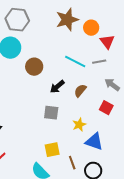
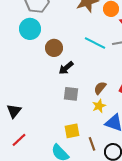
black arrow: (57, 87) -> (66, 68), moved
brown semicircle: (80, 91) -> (100, 88), moved

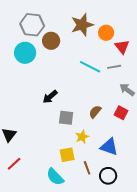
brown circle: (54, 48) -> (51, 41), moved
black arrow: (66, 68) -> (50, 97), moved
yellow star: (99, 106) -> (82, 137), moved

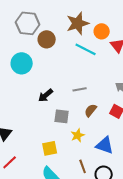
cyan circle: (25, 53) -> (22, 63), moved
cyan line: (90, 67) -> (86, 49), moved
gray line: (114, 67) -> (80, 89), moved
yellow square: (67, 155) -> (50, 148), moved

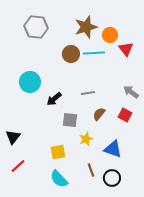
brown circle: (47, 39) -> (71, 54), moved
cyan line: (86, 49) -> (94, 53), turned -30
cyan circle: (22, 63) -> (30, 82), moved

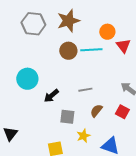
brown star: (86, 27) -> (68, 21), moved

